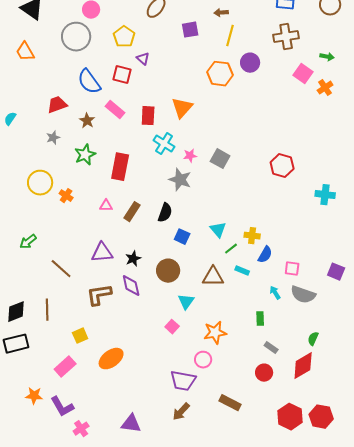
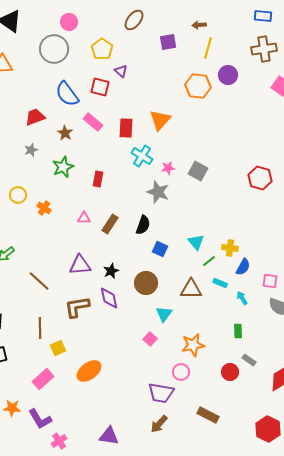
red rectangle: (120, 167) -> (98, 179), size x0.6
yellow circle: (40, 183) -> (18, 195), size x0.7
cyan arrow: (275, 293) -> (242, 298), moved
brown line: (47, 310) -> (40, 328), moved
red circle: (264, 373) -> (230, 372), moved

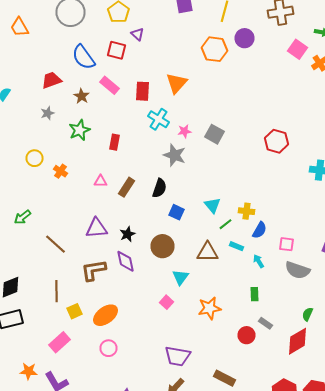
orange ellipse: (89, 371) -> (106, 315), moved
pink circle: (181, 372) -> (108, 348), moved

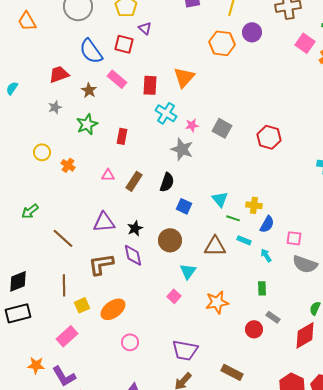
red hexagon: (276, 141) -> (269, 137), moved
green line: (226, 224) -> (233, 218), turned 56
pink circle: (108, 348) -> (130, 342), moved

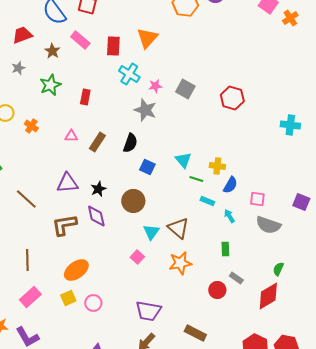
brown triangle: (215, 246) -> (178, 228), moved, turned 40
brown line: (64, 285) -> (27, 260), moved
yellow square: (82, 305) -> (68, 298), moved

